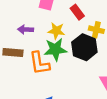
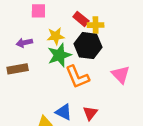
red rectangle: (77, 12) -> (81, 19), moved
orange L-shape: (39, 63) -> (77, 77), moved

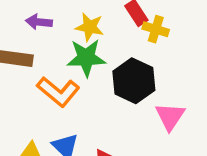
black hexagon: (88, 46) -> (134, 81), moved
orange L-shape: (77, 77) -> (58, 92), moved, turned -45

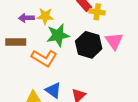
yellow star: (90, 27) -> (45, 16), moved
pink triangle: (170, 116) -> (114, 41), moved

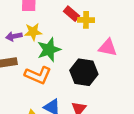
pink triangle: (114, 41) -> (108, 48), turned -36
black hexagon: (89, 45) -> (84, 72), moved

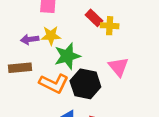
pink triangle: (108, 48) -> (118, 67), moved, turned 36
black hexagon: (84, 72) -> (85, 84), moved

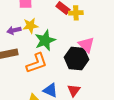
orange L-shape: (54, 83) -> (37, 63), turned -40
black hexagon: (85, 84) -> (76, 58), moved

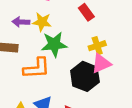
yellow cross: (76, 13) -> (97, 46), moved, turned -32
pink triangle: (86, 45) -> (101, 63), turned 36

